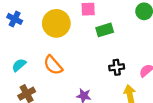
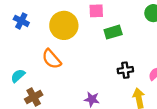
cyan semicircle: (19, 65) -> (18, 76), moved
orange semicircle: (53, 65) -> (52, 59), moved

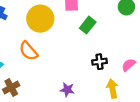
green rectangle: (113, 32) -> (88, 25), turned -35

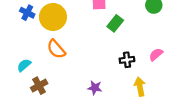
yellow circle: (40, 19) -> (53, 17), moved
pink semicircle: (129, 65) -> (156, 54), moved

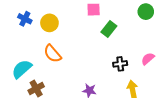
yellow circle: (53, 17) -> (49, 23), size x0.7
cyan semicircle: (24, 65) -> (22, 69), size x1.5

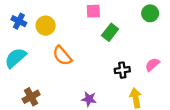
orange semicircle: (53, 54) -> (62, 56), moved
cyan semicircle: (22, 69) -> (16, 58), moved

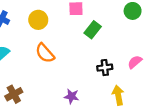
yellow circle: (46, 26) -> (38, 20), moved

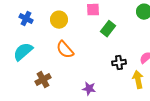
brown cross: (14, 94) -> (43, 80), moved
yellow arrow: (118, 95) -> (138, 80), moved

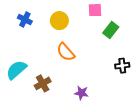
cyan semicircle: (23, 52) -> (16, 70), moved
purple star: (89, 89) -> (81, 93), moved

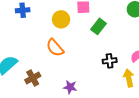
blue cross: (25, 20) -> (23, 10), moved, turned -32
yellow circle: (59, 21) -> (61, 19), moved

